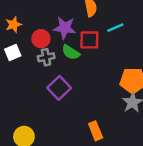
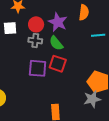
red square: (89, 40) -> (58, 64), moved
purple square: (59, 88) -> (38, 68), turned 30

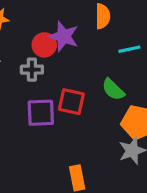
red circle: (36, 24) -> (44, 45), moved
green semicircle: (56, 43) -> (113, 90), moved

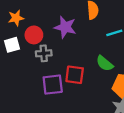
red circle: (44, 45) -> (34, 35), moved

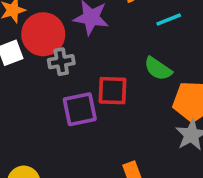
red circle: (34, 35) -> (43, 34), size x1.5

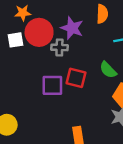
gray cross: (61, 62) -> (59, 47), moved

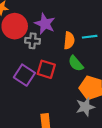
orange semicircle: (102, 14) -> (69, 40), moved
purple square: (52, 85) -> (24, 75), turned 30

